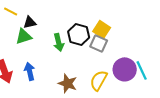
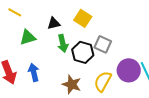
black triangle: (30, 22) -> (54, 23), moved
yellow square: (102, 29) -> (83, 18), moved
black hexagon: (79, 34) -> (83, 52), moved

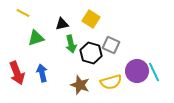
yellow semicircle: (103, 81) -> (111, 82), turned -135

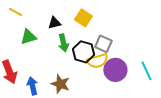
purple circle: (137, 71) -> (115, 70), moved
blue arrow: (42, 73) -> (32, 86), moved
yellow semicircle: (111, 82) -> (97, 61), moved
brown star: (80, 85) -> (60, 84), moved

